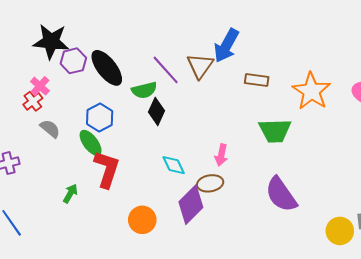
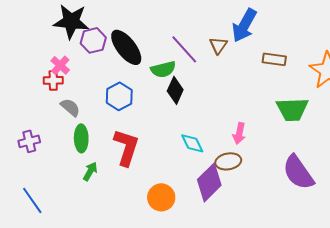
brown triangle: (200, 66) -> (218, 45), size x0.7
red cross: (33, 101) -> (53, 80), turned 36
green ellipse: (91, 143) -> (81, 138), moved, turned 36

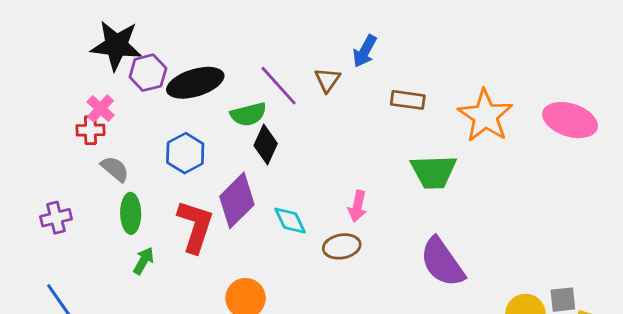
blue arrow: (244, 25) -> (365, 51), size x0.7
black ellipse: (126, 47) -> (195, 83), turned -69
purple diamond: (209, 182) -> (237, 200), moved

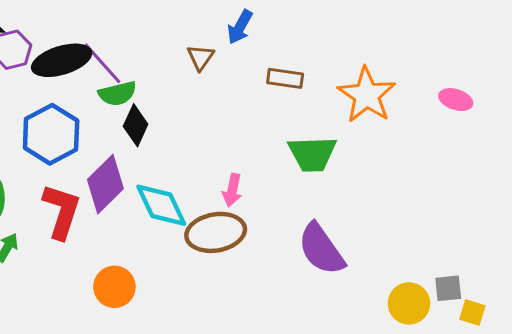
purple line: (279, 86) -> (102, 63), moved
pink ellipse: (570, 120) -> (456, 100), size x0.6
blue hexagon: (185, 153) -> (51, 134), size x1.4
cyan diamond: (290, 221) -> (161, 205), size x1.5
brown ellipse: (342, 246) -> (216, 232), size x1.5

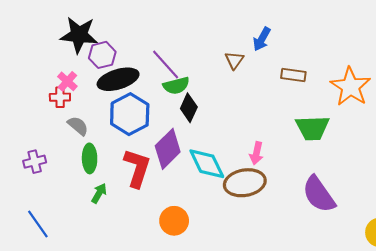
black ellipse: (62, 60) -> (118, 79), moved

